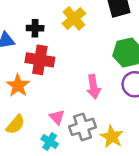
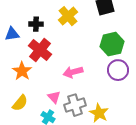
red cross: (40, 60) -> (40, 50), turned 30
pink arrow: (93, 87) -> (73, 72), moved, turned 84

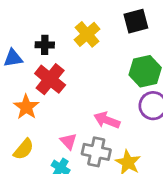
pink arrow: (73, 72) -> (107, 120), moved, turned 36
gray cross: (75, 105) -> (96, 152), turned 30

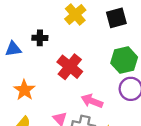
yellow cross: (87, 34) -> (75, 15), moved
red cross: (50, 79) -> (70, 67), moved

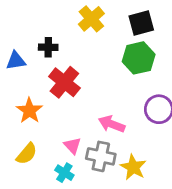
green hexagon: (124, 60) -> (139, 58), moved
red cross: (70, 67) -> (64, 82), moved

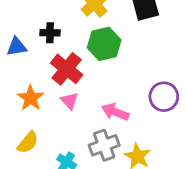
green hexagon: (139, 58) -> (104, 44), moved
pink triangle: (73, 146) -> (69, 101), moved
gray cross: (101, 156) -> (104, 145), turned -32

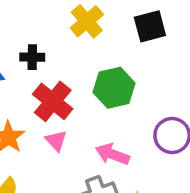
green hexagon: (104, 44) -> (114, 88), moved

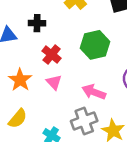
red cross: (53, 101) -> (52, 55), size x0.7

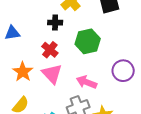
black cross: (37, 23) -> (55, 23), moved
pink triangle: (54, 82) -> (52, 74), size x1.5

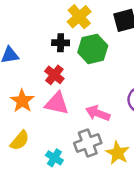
green hexagon: (88, 41) -> (93, 49), moved
pink triangle: (52, 74) -> (57, 103), turned -35

